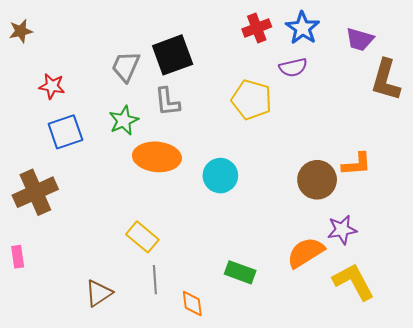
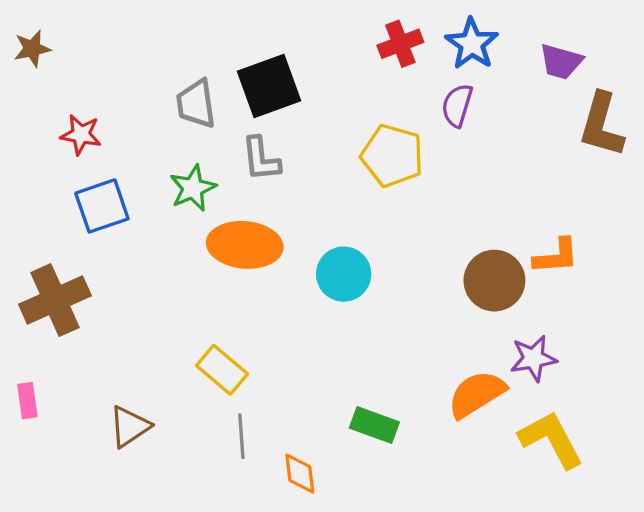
gray trapezoid: (126, 66) -> (196, 104), turned -32
purple semicircle: (293, 67) -> (457, 105), turned 120
brown triangle: (99, 293) -> (130, 427), moved

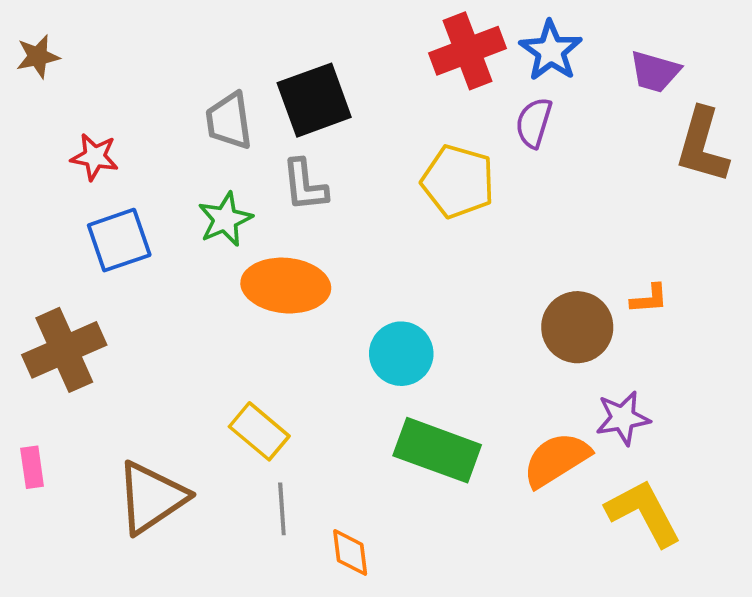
red cross: (400, 44) -> (467, 51), size x1.4
orange L-shape: (556, 256) -> (649, 299), size x0.7
cyan circle: (344, 274) -> (401, 354), moved
green rectangle: (374, 425) -> (437, 450), moved, size x1.5
brown triangle: (130, 427) -> (151, 498), size x1.5

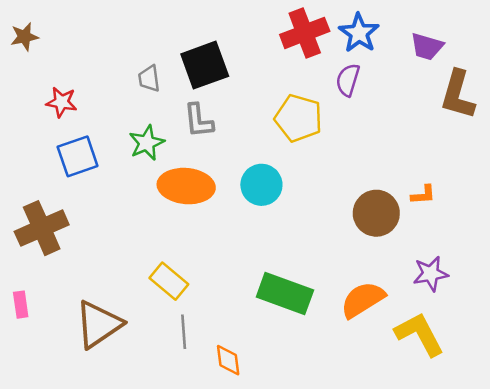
gray trapezoid: (229, 121) -> (149, 79), size x0.7
cyan circle: (401, 354) -> (261, 185), moved
purple star: (623, 418) -> (431, 274), moved

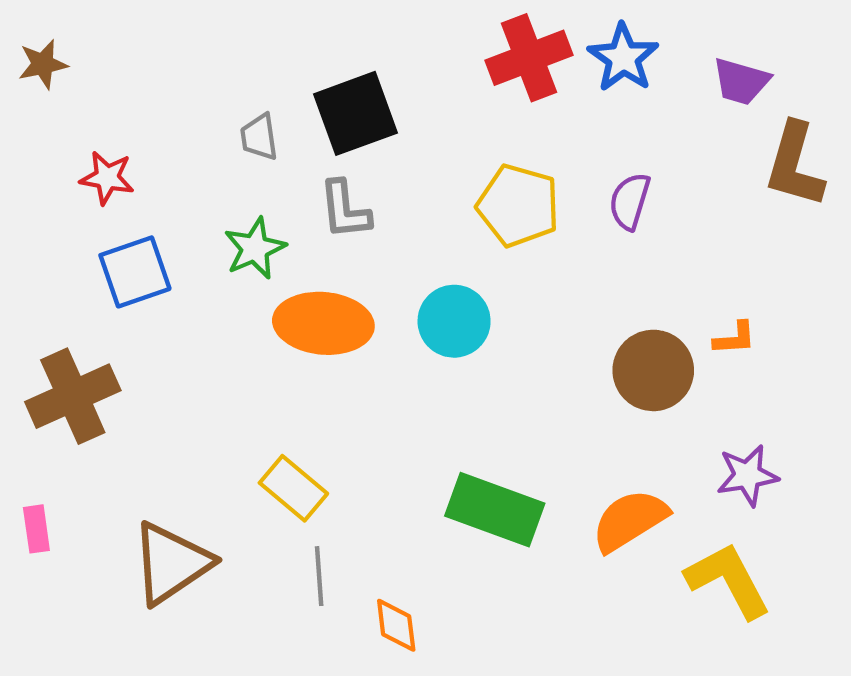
purple semicircle: (348, 80) -> (630, 201), moved

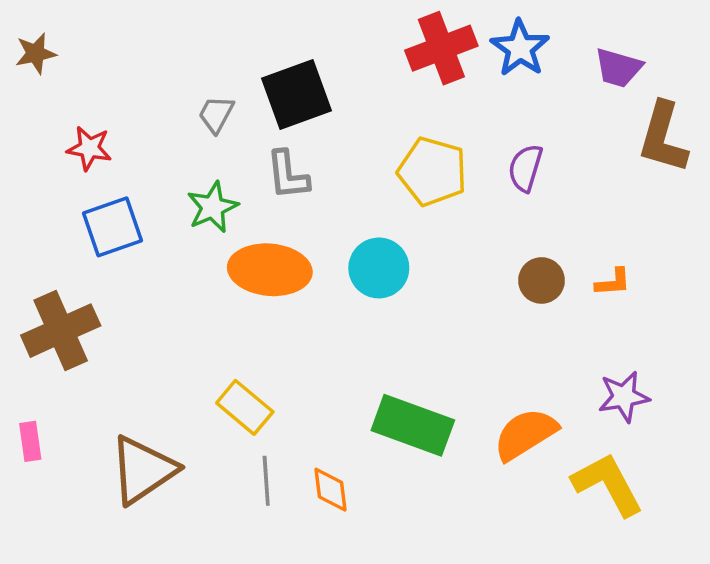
gray trapezoid: (259, 137) -> (216, 114), turned 36
brown circle: (653, 370) -> (541, 280), moved, size x0.7
orange diamond: (396, 625) -> (331, 490), moved

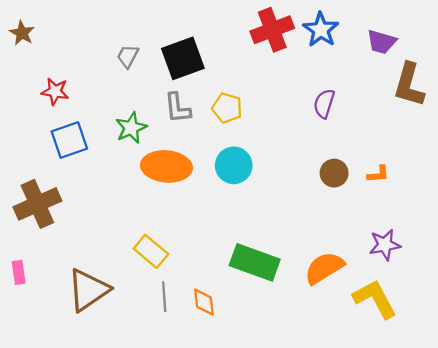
brown star: (36, 53) -> (22, 33), turned -30
gray trapezoid: (216, 114) -> (128, 56), moved
yellow pentagon: (432, 171) -> (227, 108), moved, size x0.7

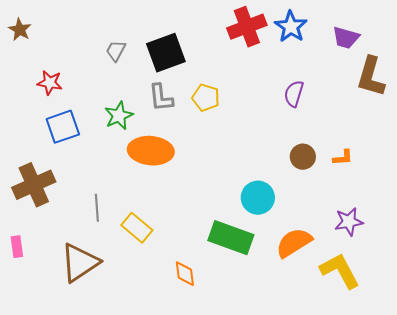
cyan circle: (234, 165) -> (258, 198), moved
gray line: (164, 297) -> (97, 208), moved

